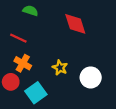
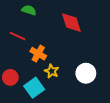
orange cross: (23, 63) -> (38, 54), moved
yellow star: (60, 68) -> (52, 71), moved

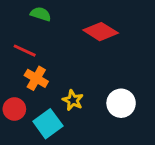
red diamond: (71, 23) -> (101, 32), turned -40
orange cross: (38, 54) -> (36, 78), moved

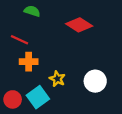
orange cross: (36, 78) -> (29, 62), turned -30
red circle: (14, 109) -> (13, 99), moved

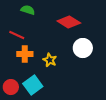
yellow star: (57, 79) -> (50, 60), moved
white circle: (95, 81) -> (83, 48), moved

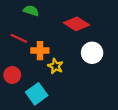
orange cross: (25, 54) -> (40, 51), moved
red circle: (11, 87) -> (12, 75), moved

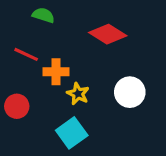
white circle: (92, 53) -> (130, 92), moved
cyan square: (37, 94) -> (72, 133), moved

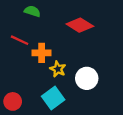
white circle: (130, 92) -> (87, 78), moved
red circle: (17, 106) -> (13, 101), moved

